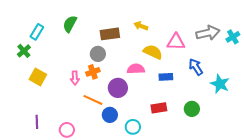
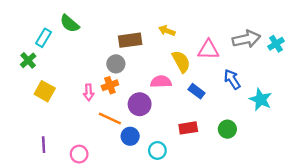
green semicircle: (70, 24) -> (70, 24), moved, turned -78
yellow semicircle: (153, 52) -> (181, 62), turned 36
blue rectangle: (166, 77) -> (197, 91), turned 40

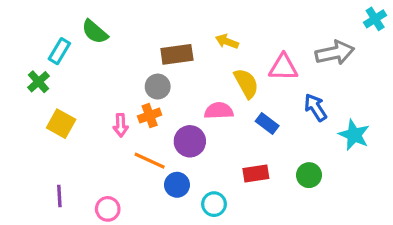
cyan cross: (276, 44) -> (375, 19), moved

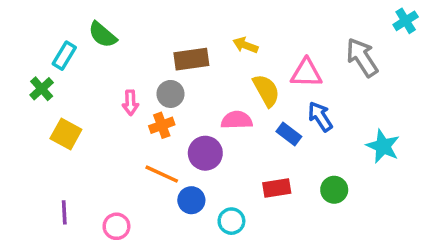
gray arrow: (335, 53) -> (362, 57), turned -111
blue arrow: (315, 107) -> (320, 117), moved
pink arrow: (121, 125) -> (130, 103), moved

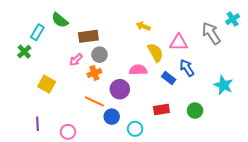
cyan cross: (406, 21) -> (233, 19), moved
brown rectangle: (191, 59) -> (88, 36), moved
pink arrow: (130, 103) -> (76, 60), turned 48
yellow square: (66, 134) -> (47, 84), moved

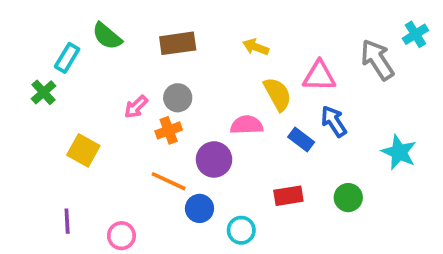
brown rectangle: (88, 36) -> (178, 43), moved

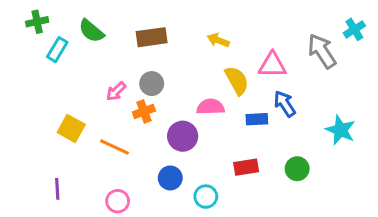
green cross: (43, 92) -> (37, 22), moved, turned 30
blue rectangle: (301, 139) -> (257, 119), turned -40
orange line: (169, 181) -> (115, 147), moved
pink circle: (121, 236) -> (118, 201), moved

